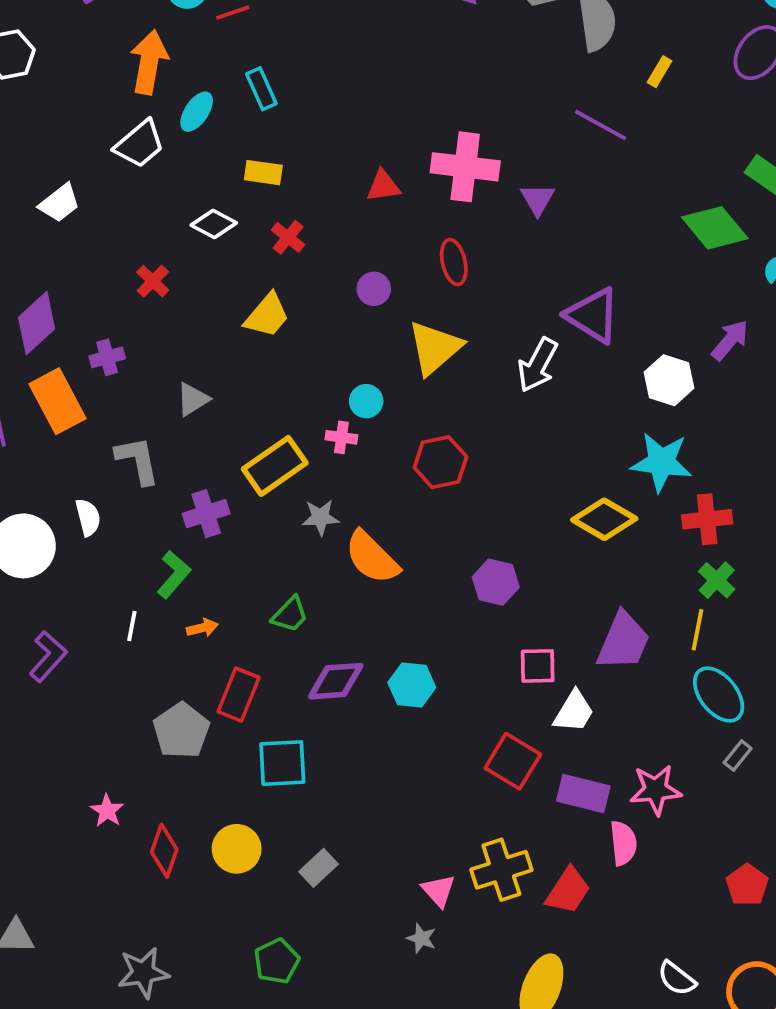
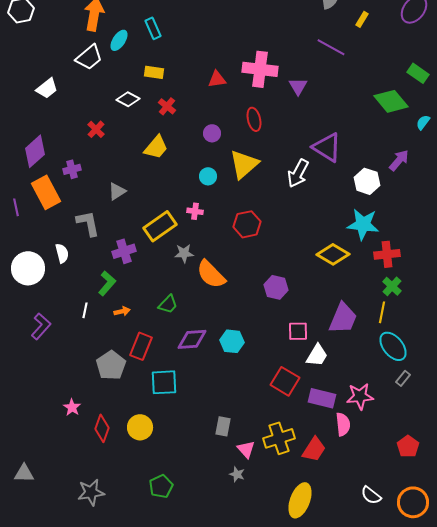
cyan circle: (366, 401) -> (208, 176), moved
gray rectangle: (319, 868) -> (223, 426), moved, turned -36

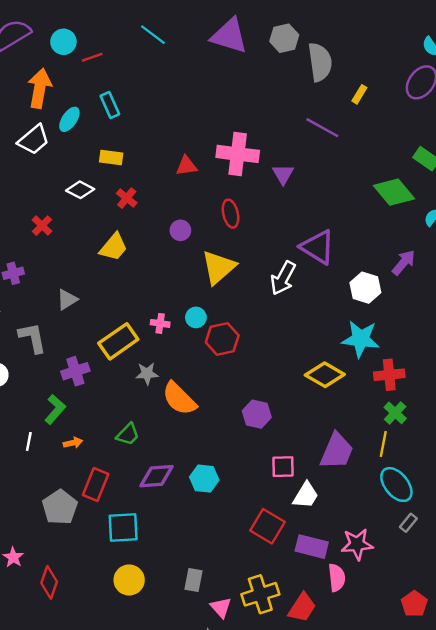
cyan circle: (208, 176) -> (196, 317), moved
yellow circle: (140, 427) -> (129, 580), moved

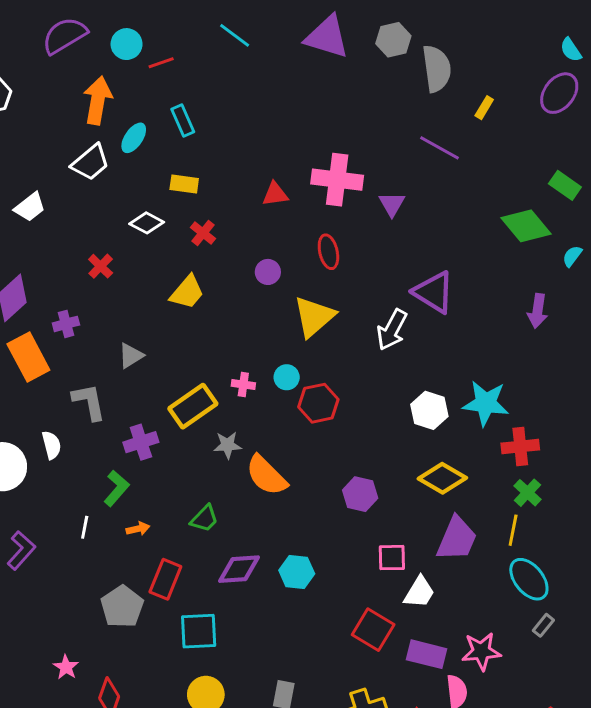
purple arrow: (404, 263) -> (538, 311), turned 148
white hexagon: (365, 288) -> (429, 410), moved
yellow diamond: (325, 375) -> (442, 478), moved

